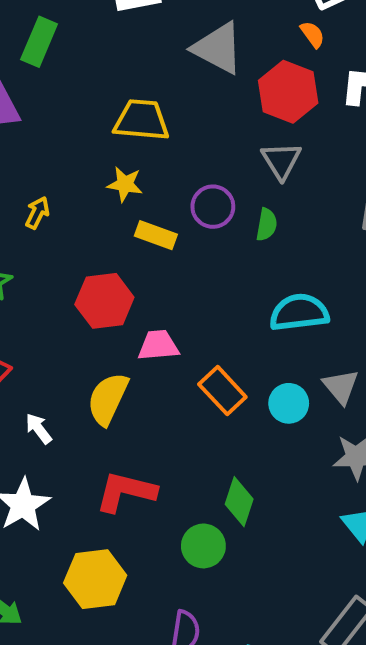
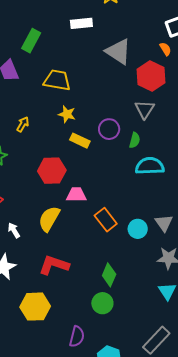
yellow trapezoid: (142, 120) -> (57, 80), moved
cyan semicircle: (299, 312) -> (150, 166), moved
green circle: (203, 546) -> (102, 303), moved

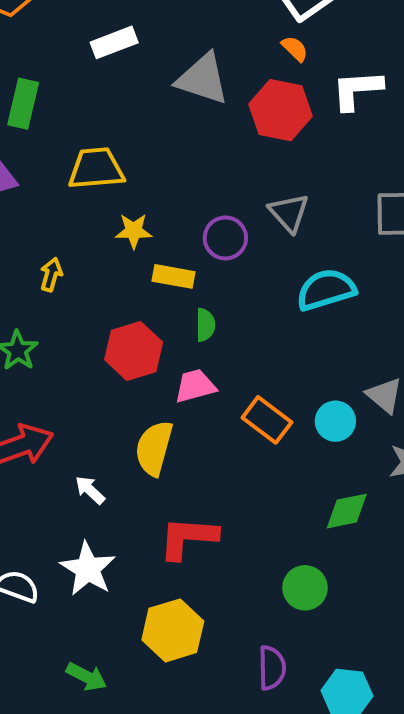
gray triangle: (145, 109) -> (289, 213), moved
green semicircle: (135, 140) -> (205, 325), moved
green diamond: (109, 275) -> (347, 511), moved, turned 70

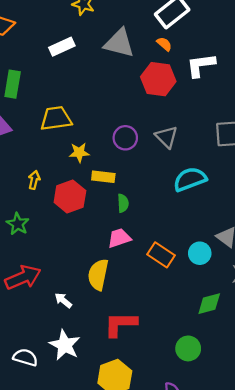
gray triangle: (203, 79) -> (119, 43), moved
purple circle: (225, 238) -> (125, 138), moved
red hexagon: (134, 351) -> (70, 196), moved

